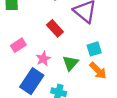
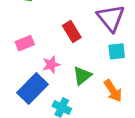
cyan square: (94, 49) -> (117, 51), moved

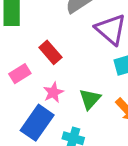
red rectangle: (72, 31) -> (50, 52), moved

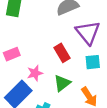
red rectangle: (50, 52) -> (62, 53), moved

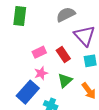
pink rectangle: (12, 54) -> (39, 52), moved

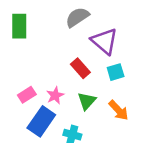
pink rectangle: (39, 52) -> (27, 95), moved

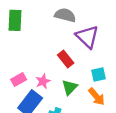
gray semicircle: (77, 17) -> (65, 15), turned 45
cyan square: (116, 72) -> (98, 75), moved

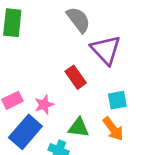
gray semicircle: (65, 15) -> (78, 20), turned 35
green triangle: (70, 87) -> (79, 128), moved, turned 49

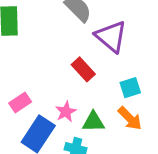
pink star: (44, 105) -> (66, 112), moved

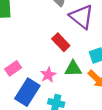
green triangle: (93, 122) -> (73, 69), moved

